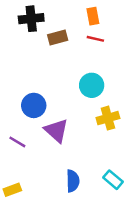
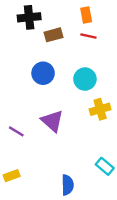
blue circle: (34, 105) -> (43, 73), moved
blue semicircle: (73, 181) -> (67, 185), moved

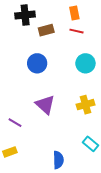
cyan circle: (85, 79) -> (85, 63), moved
yellow cross: (100, 109) -> (85, 105), moved
purple line: (16, 131) -> (15, 123), moved

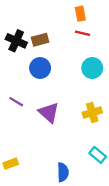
black cross: (25, 15) -> (16, 41), moved, turned 30
brown rectangle: (46, 30) -> (40, 40), moved
purple line: (15, 123) -> (16, 102), moved

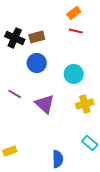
orange rectangle: (80, 14) -> (74, 13), turned 64
cyan circle: (92, 68) -> (74, 74), moved

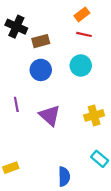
black cross: (15, 38) -> (16, 27), moved
cyan circle: (74, 74) -> (81, 66), moved
purple line: (15, 94) -> (16, 104), turned 48

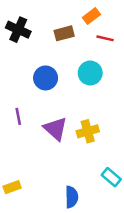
red line: (84, 34) -> (105, 38), moved
brown rectangle: (41, 41) -> (64, 33), moved
yellow cross: (94, 115) -> (88, 131), moved

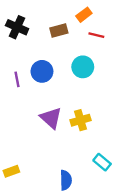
purple line: (18, 116) -> (17, 79), moved

